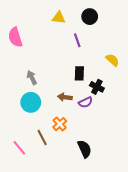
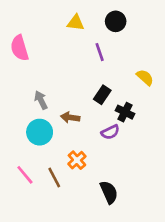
black rectangle: (79, 73) -> (102, 95), turned 32
brown arrow: (65, 97) -> (70, 117), moved
pink line: (19, 148) -> (25, 175), moved

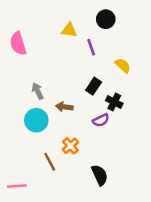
yellow triangle: (76, 23) -> (69, 30), moved
yellow semicircle: (145, 77) -> (123, 65), moved
pink line: (25, 175) -> (17, 186), moved, turned -54

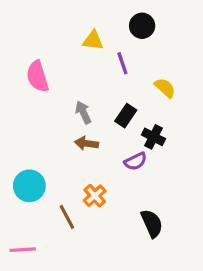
pink semicircle: (18, 44) -> (38, 76), moved
gray arrow: (38, 91) -> (83, 112), moved
cyan circle: (36, 120) -> (29, 186), moved
black semicircle: (100, 175) -> (152, 223), moved

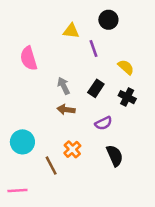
black cross: (153, 137) -> (127, 97), moved
black semicircle: (152, 223) -> (115, 156), moved

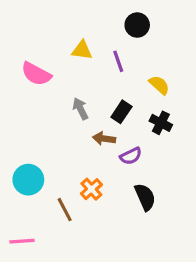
yellow triangle: (71, 31) -> (82, 50), moved
pink semicircle: (29, 58) -> (36, 74), turned -45
brown arrow: (66, 110) -> (104, 139), moved

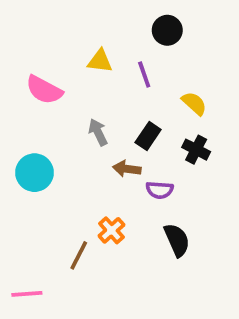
purple semicircle: (131, 156) -> (160, 190), turned 30
cyan circle: (28, 180) -> (35, 173), moved
brown line: (65, 210) -> (79, 255), turned 55

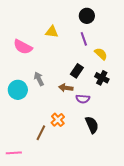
purple line: (144, 74) -> (84, 39), moved
gray arrow: (98, 132) -> (39, 79), moved

